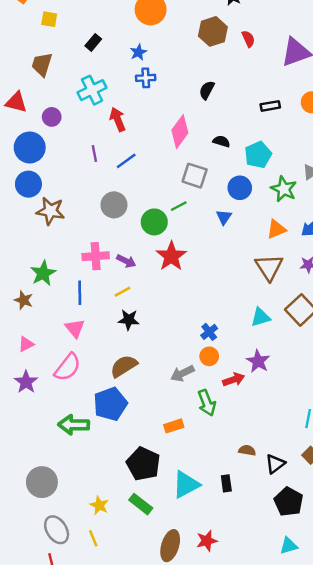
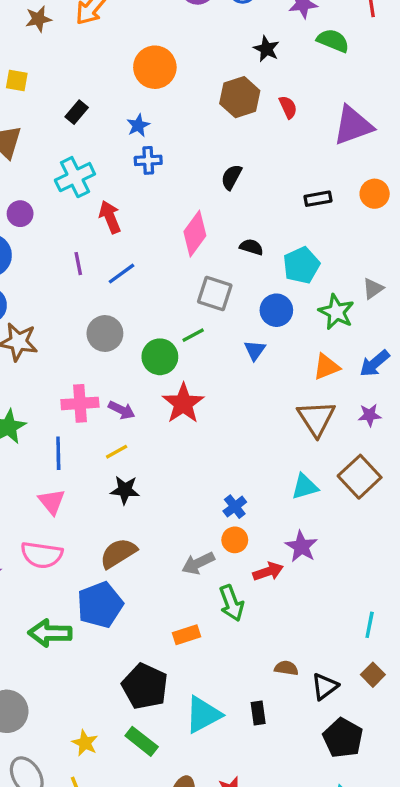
pink semicircle: (68, 367) -> (42, 555), turned 60

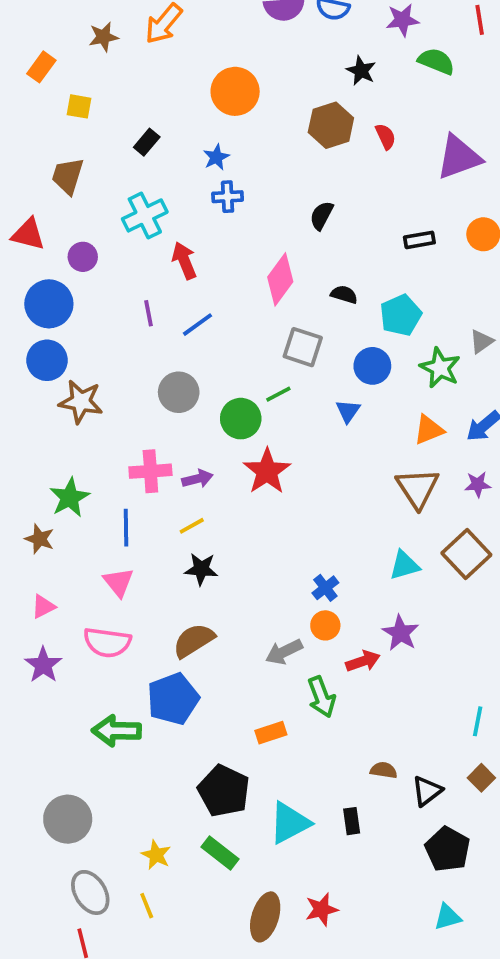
purple arrow: (122, 410) -> (197, 479), turned -40

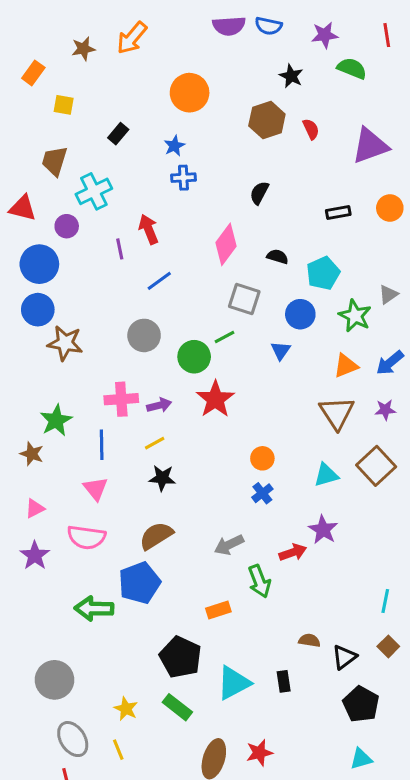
cyan cross: (145, 215) -> (94, 191), moved
purple line: (149, 313) -> (120, 249), moved
orange circle: (325, 625) -> (262, 458), moved

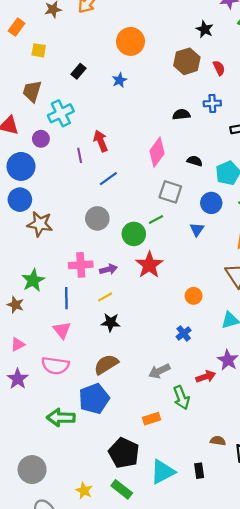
blue cross: (183, 178) -> (212, 103), moved
black semicircle: (259, 193) -> (181, 114), turned 56
orange circle: (262, 458) -> (194, 296), moved

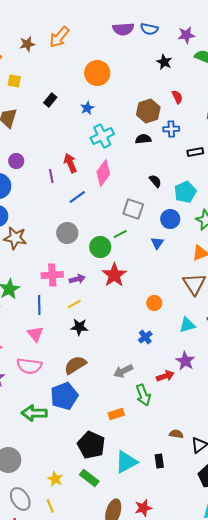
brown hexagon: (187, 61) -> (148, 111), moved
cyan cross: (61, 113) -> (102, 136), moved
pink diamond: (157, 152) -> (103, 173), moved
black semicircle: (195, 161) -> (155, 181), turned 32

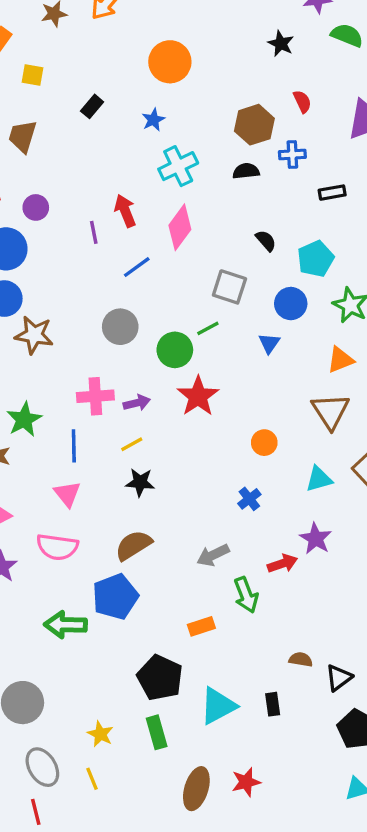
green rectangle: (89, 478) -> (157, 732), turned 36

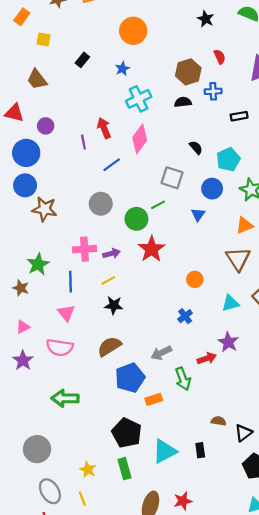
brown trapezoid: (23, 136) -> (37, 79), turned -55
blue pentagon: (115, 597) -> (130, 378), moved

